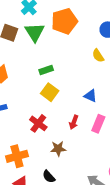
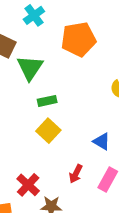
green triangle: (35, 32) -> (30, 68), moved
red cross: (38, 123) -> (28, 185), moved

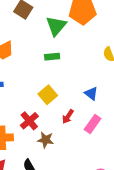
green triangle: (30, 68) -> (56, 26), moved
yellow square: (48, 131) -> (48, 95), moved

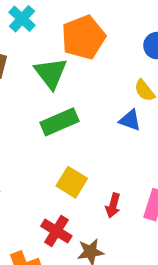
green rectangle: (52, 57) -> (59, 122), size x1.5
blue triangle: (91, 93) -> (130, 120), moved

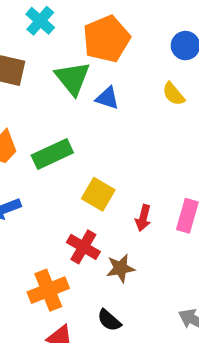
blue triangle: (130, 120) -> (107, 98), moved
green rectangle: (59, 122) -> (52, 154), moved

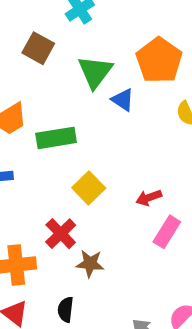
orange pentagon: (106, 39) -> (159, 60), moved, turned -30
red arrow: (143, 218) -> (149, 198), moved, turned 40
black semicircle: (109, 320) -> (66, 309), turned 40

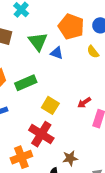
red cross: (61, 234) -> (41, 134), size x1.4
brown star: (90, 263) -> (70, 158), moved

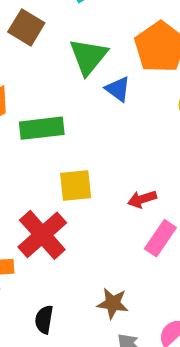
yellow square: (50, 105) -> (76, 185), turned 36
brown star: (70, 158) -> (113, 303), moved

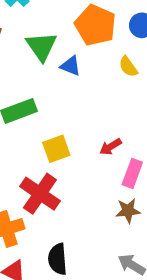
brown star: (113, 303) -> (128, 211), moved
black semicircle: (44, 320) -> (58, 259), size x1.4

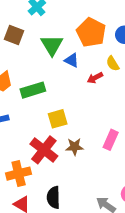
red arrow: (110, 147) -> (95, 78), moved
brown star: (128, 211) -> (74, 147), moved

